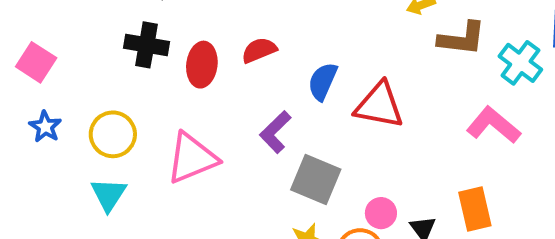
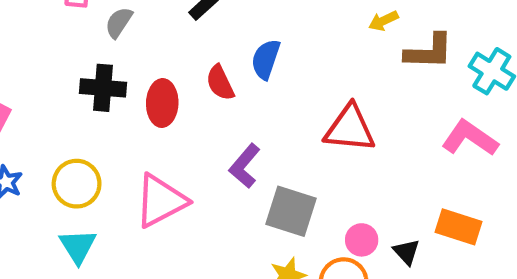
red semicircle: (259, 50) -> (220, 83), turned -88
blue semicircle: (323, 81) -> (266, 59), moved
orange rectangle: (475, 209) -> (458, 227), turned -54

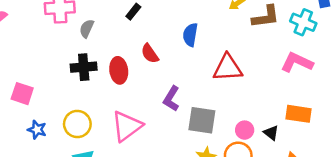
blue semicircle: (266, 59) -> (190, 35), moved

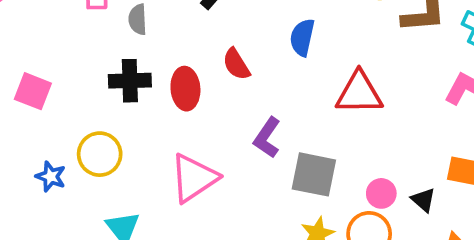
gray semicircle: (87, 28) -> (138, 19), turned -30
pink square: (22, 94) -> (33, 91), moved
yellow circle: (77, 124) -> (100, 154), moved

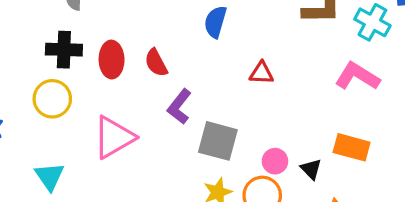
red semicircle: (236, 64) -> (156, 63), moved
red triangle: (359, 93) -> (262, 73), size x0.6
yellow circle: (100, 154) -> (52, 99), moved

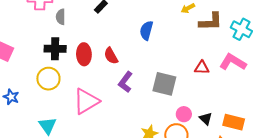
red triangle: (262, 73) -> (202, 68), moved
gray square: (218, 141) -> (164, 84), moved
orange rectangle: (352, 147) -> (234, 122), moved

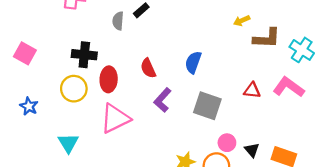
gray semicircle: (61, 17) -> (118, 21), moved
blue semicircle: (146, 30) -> (193, 62), moved
red ellipse: (84, 54) -> (109, 79), moved

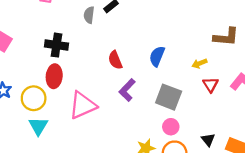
yellow arrow: (242, 21) -> (199, 63), moved
red ellipse: (109, 79) -> (54, 76), moved
yellow circle: (74, 89) -> (34, 98), moved
red triangle: (252, 90) -> (211, 85), turned 49
pink circle: (227, 143) -> (171, 127), moved

